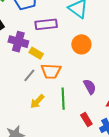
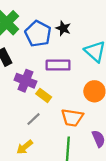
orange trapezoid: (51, 71) -> (72, 118), moved
yellow arrow: (37, 101) -> (25, 147), moved

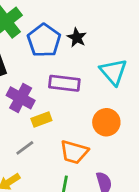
yellow rectangle: (44, 95) -> (41, 120), turned -64

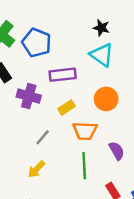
black star: (77, 38) -> (101, 28), moved
yellow rectangle: (41, 120) -> (67, 108), moved

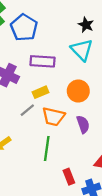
gray line: (43, 137) -> (27, 110), moved
purple semicircle: (117, 151) -> (83, 124), moved

